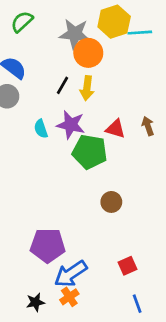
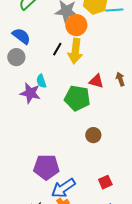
yellow arrow: (87, 88) -> (75, 51), size x1.4
purple star: (71, 125) -> (30, 93), moved

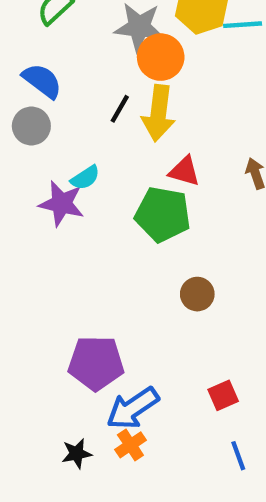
cyan semicircle: (41, 81) -> (85, 178), turned -104
red triangle: (96, 81) -> (184, 171), moved

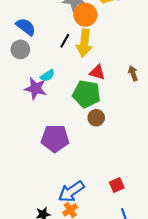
brown circle: (197, 294) -> (96, 118), moved
purple pentagon: (96, 363) -> (55, 138), moved

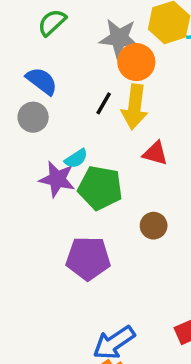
green pentagon: (86, 94) -> (100, 188), moved

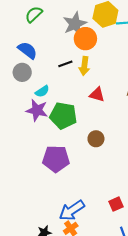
gray star: (119, 38) -> (75, 24), turned -30
black line: (104, 103) -> (65, 64), turned 40
yellow arrow: (135, 107) -> (84, 66), size x0.7
cyan semicircle: (76, 158) -> (42, 91), moved

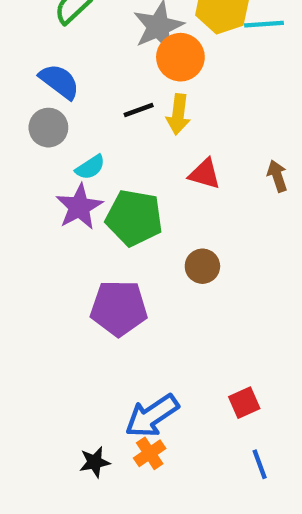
purple star: (37, 110) -> (79, 207), turned 30

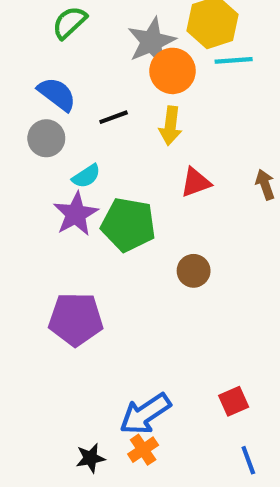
cyan line: (264, 24) -> (234, 60), moved
black line: (139, 110) -> (114, 117), moved
red triangle: (205, 174) -> (196, 182), turned -36
purple pentagon: (119, 308) -> (76, 319), moved

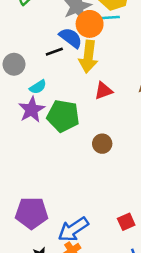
cyan line: (234, 60) -> (109, 18), moved
blue semicircle: (57, 94) -> (71, 38), moved
yellow arrow: (170, 126) -> (88, 57), size x1.4
purple pentagon: (76, 319) -> (32, 213), moved

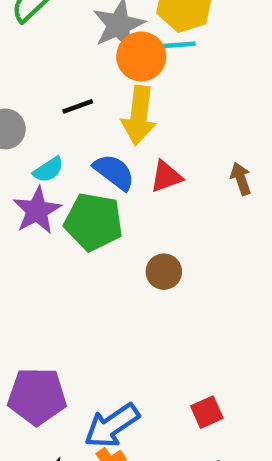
blue semicircle: (71, 38) -> (114, 172), moved

